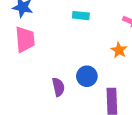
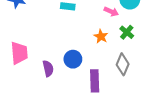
pink trapezoid: (25, 39) -> (19, 53), moved

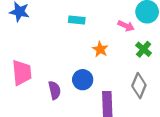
orange star: (101, 36) -> (100, 49), moved

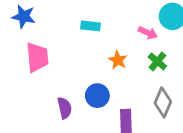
green cross: (144, 49) -> (157, 61), moved
pink trapezoid: (22, 73) -> (37, 57), moved

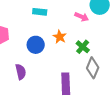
green cross: (157, 61) -> (83, 47), moved
blue circle: (97, 96) -> (36, 45), moved

